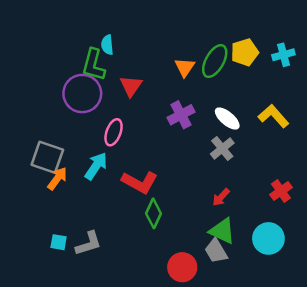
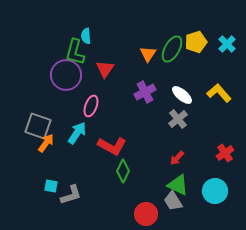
cyan cross: (283, 55) -> (227, 44), turned -30
cyan square: (59, 242) -> (51, 186), moved

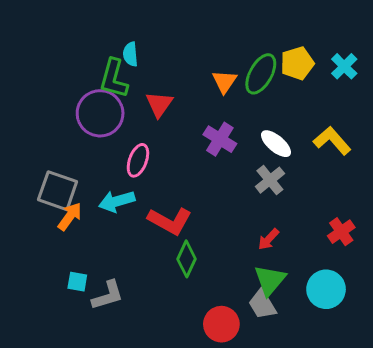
purple cross: (145, 92) -> (220, 139), turned -30
cyan arrow: (77, 133) -> (117, 201), turned -140
green triangle: (178, 185) -> (270, 280), turned 45

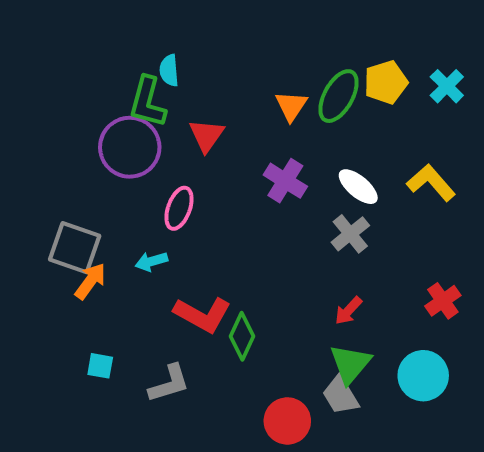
cyan arrow: (117, 201) -> (151, 261), size x0.7
red L-shape: (170, 221) -> (203, 315), moved
gray L-shape: (108, 295) -> (169, 384), moved

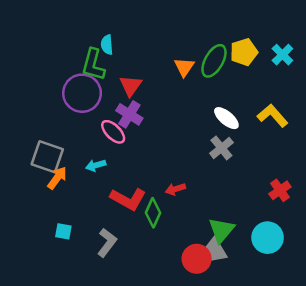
purple cross: (285, 181) -> (129, 114), moved
pink ellipse: (179, 208) -> (113, 132), turned -65
red arrow: (348, 311) -> (175, 189), moved, turned 30
gray L-shape: (169, 384) -> (107, 243), turned -36
red circle: (287, 421) -> (197, 259), moved

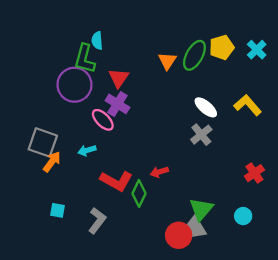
cyan circle: (268, 238) -> (243, 216), size x0.6

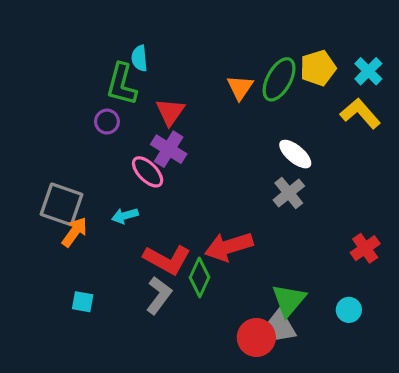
purple circle: (74, 85) -> (107, 122), size x0.5
yellow L-shape: (248, 105) -> (360, 113), moved
red arrow: (159, 172) -> (229, 247), size x1.8
gray L-shape: (97, 221) -> (159, 295), moved

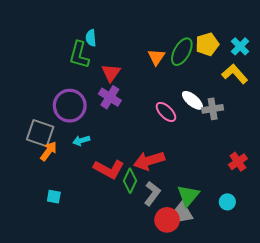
purple circle: (107, 122) -> (70, 106), moved, size x2.0
pink ellipse: (148, 172) -> (166, 112), moved
gray cross: (289, 193) -> (213, 109), moved, turned 30
gray L-shape: (159, 295) -> (152, 193), moved

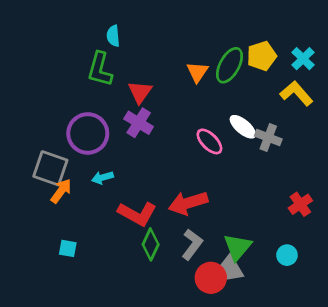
cyan semicircle: (91, 38) -> (113, 36), moved
gray cross: (213, 109) -> (268, 137), turned 30
green diamond: (130, 181) -> (151, 244), moved

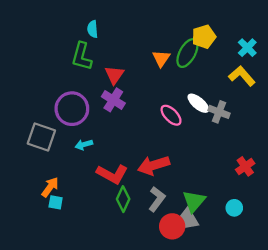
yellow pentagon: (262, 56) -> (204, 37), moved
orange arrow: (61, 191) -> (50, 187), moved

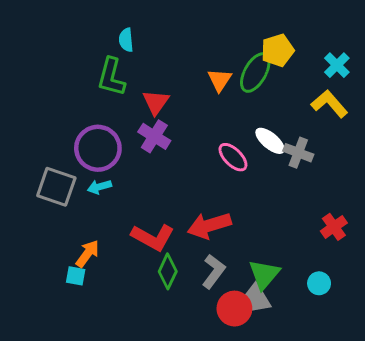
cyan arrow: (84, 145) -> (99, 187), moved
orange arrow: (50, 187) -> (88, 254), moved

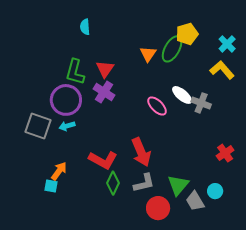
green L-shape: (111, 77) -> (75, 72), moved
red arrow: (209, 225) -> (141, 152), turned -96
gray L-shape: (214, 271) -> (144, 183), turned 40
gray trapezoid: (257, 298) -> (195, 201), moved

